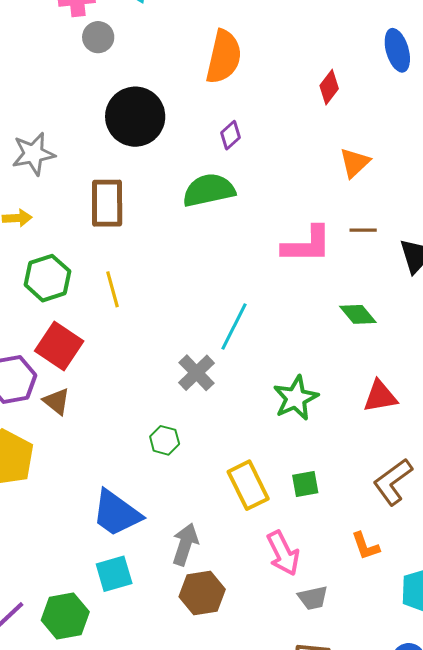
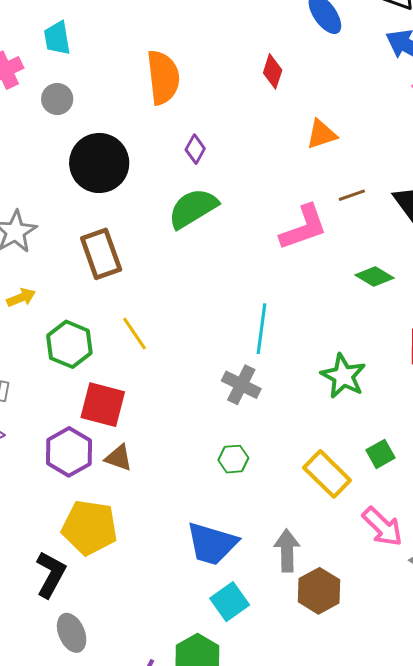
gray circle: (98, 37) -> (57, 99), moved
orange triangle: (355, 163) -> (321, 134), turned 44

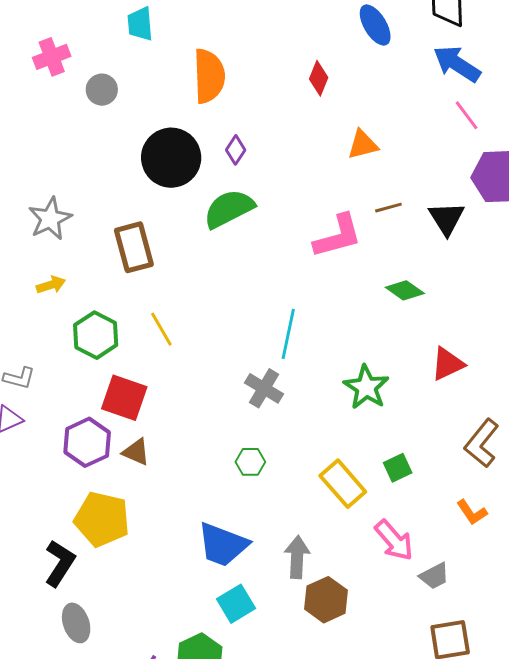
cyan trapezoid: (57, 38) -> (140, 24), moved
black circle: (99, 163) -> (171, 158), moved

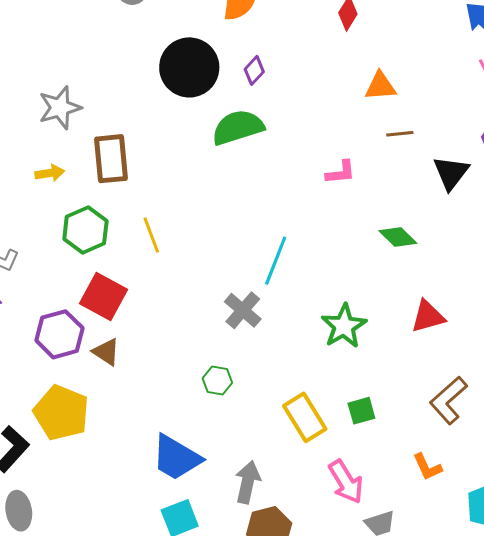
brown line: (388, 208) -> (400, 134), moved
pink L-shape: (338, 236) -> (341, 172), size x0.6
brown rectangle: (134, 247) -> (111, 159), moved

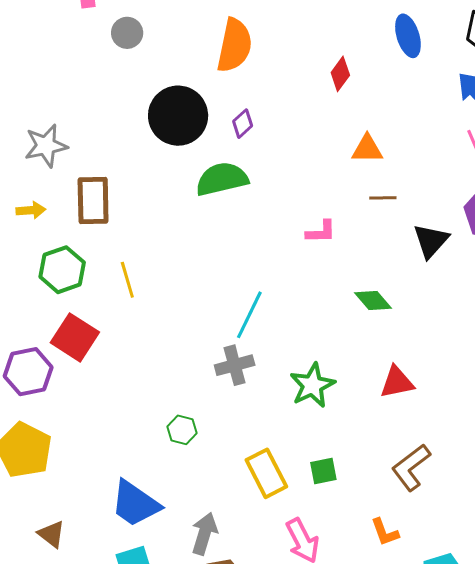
gray cross: (243, 310) -> (235, 365), moved, turned 30
brown triangle: (106, 352) -> (52, 534), moved

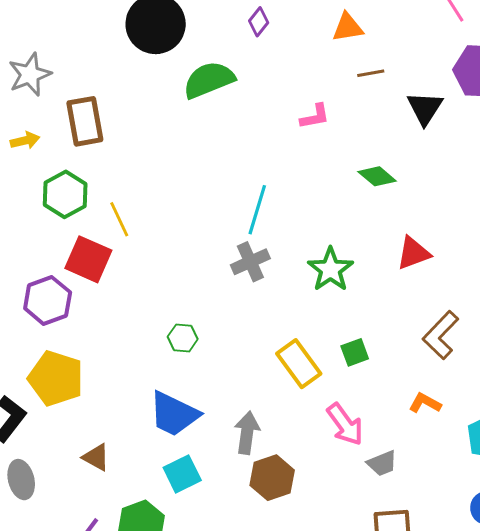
purple diamond: (243, 124) -> (259, 22), moved
yellow line: (127, 280) -> (119, 219), moved
green hexagon: (182, 430) -> (183, 338), moved
orange L-shape: (385, 532) -> (425, 403), turned 148

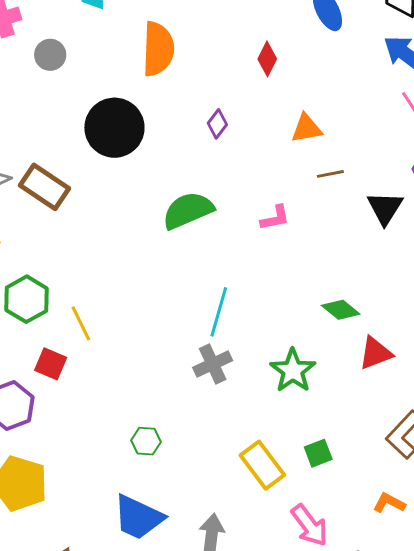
green semicircle: (209, 80) -> (188, 210), moved
brown rectangle: (85, 121) -> (45, 187), moved, turned -45
green diamond: (377, 176) -> (341, 310), moved
red square: (88, 259) -> (51, 364), size x0.7

